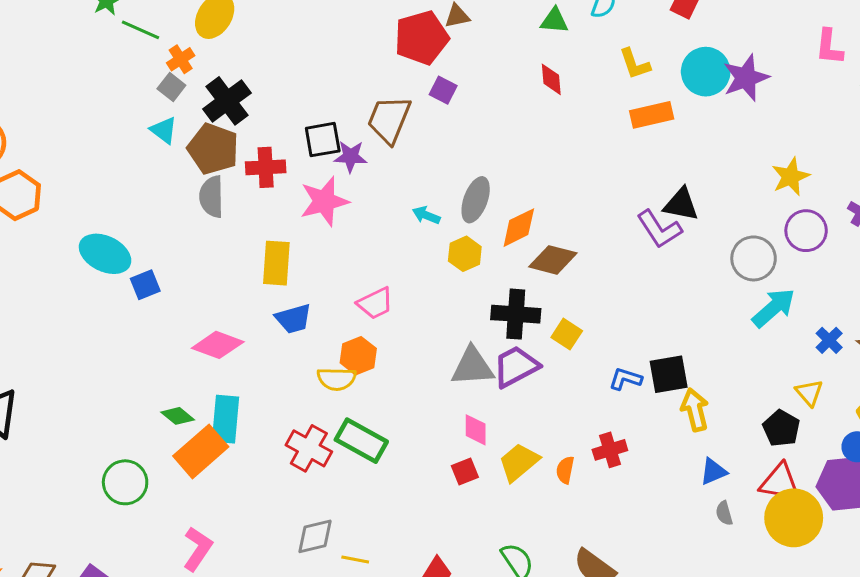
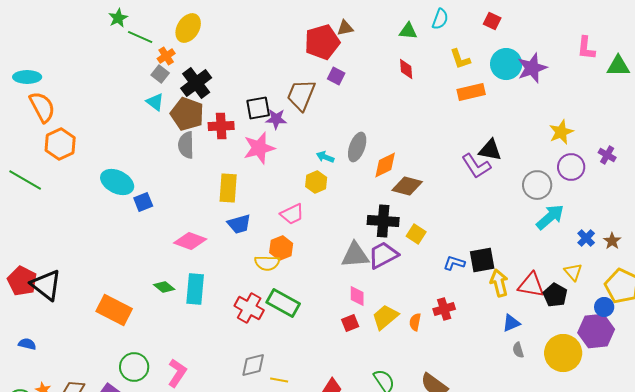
yellow hexagon: (465, 254) -> (316, 182), moved
orange rectangle: (201, 451) -> (114, 310), moved, turned 68
green circle: (125, 482) -> (134, 367), moved
red triangle: (780, 482) -> (531, 285), moved

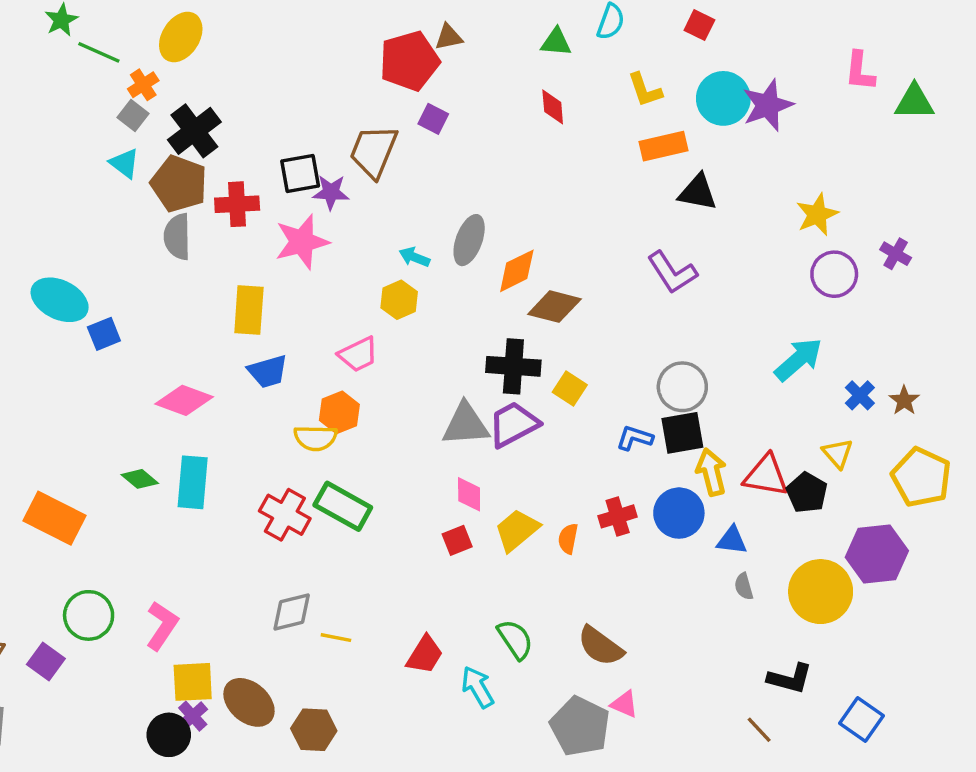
black triangle: (490, 150) -> (698, 192), moved
gray circle: (537, 185) -> (682, 387), moved
blue circle: (604, 307) -> (679, 513), moved, size x1.5
blue triangle: (511, 323) -> (732, 540), turned 30

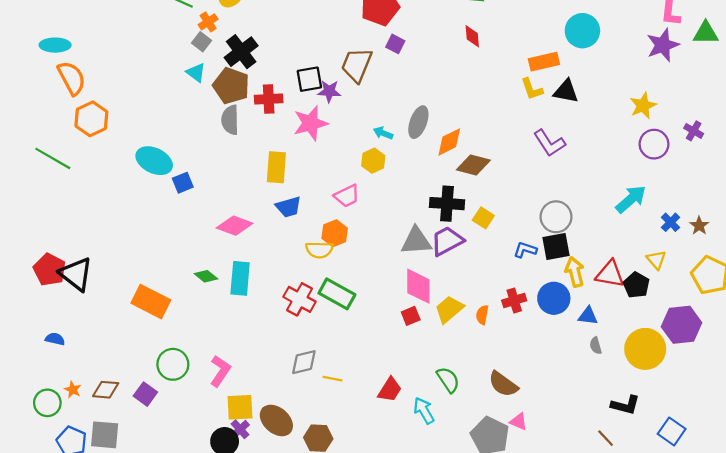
yellow L-shape: (645, 90) -> (532, 89), moved
purple star: (768, 105) -> (663, 45), moved
pink diamond: (469, 494) -> (418, 286), size x1.6

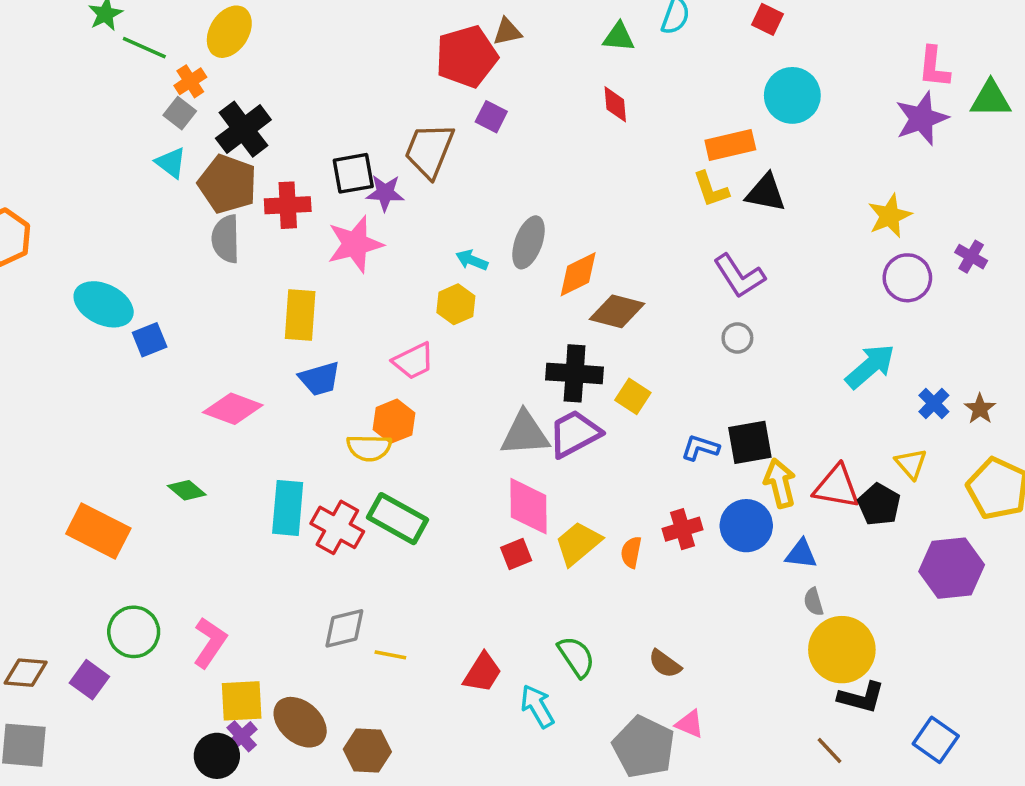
gray circle: (556, 217) -> (737, 338), moved, size x0.6
cyan rectangle: (240, 278) -> (288, 508), moved
yellow circle: (645, 349) -> (842, 650), moved
brown semicircle: (503, 384) -> (665, 664), size x0.7

